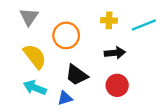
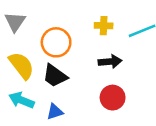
black trapezoid: (77, 75) -> (55, 76), moved

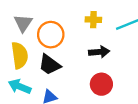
gray triangle: (15, 22) -> (23, 23), moved
yellow semicircle: (21, 65) -> (20, 55), turned 30

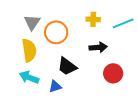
black trapezoid: (50, 65) -> (67, 66), moved
red circle: (101, 84) -> (113, 73), moved

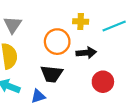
orange circle: (56, 32) -> (57, 42), moved
black trapezoid: (67, 66) -> (52, 74), turned -30

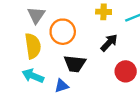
orange circle: (57, 42) -> (63, 32), moved
black arrow: (86, 53) -> (109, 43), turned -42

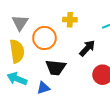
yellow cross: (104, 12) -> (70, 20), moved

